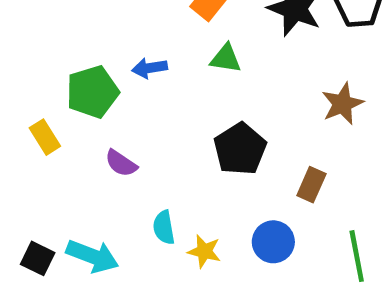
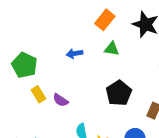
green pentagon: (92, 92) -> (24, 65), moved, turned -30
yellow rectangle: (45, 137) -> (38, 94), moved

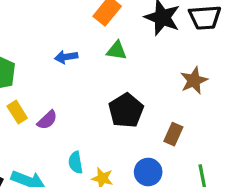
purple semicircle: (61, 100) -> (47, 120), turned -77

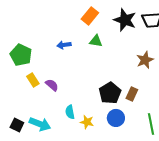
black pentagon: (126, 110) -> (110, 93), moved
purple semicircle: (47, 120) -> (52, 85), turned -96

